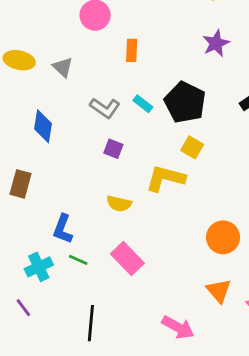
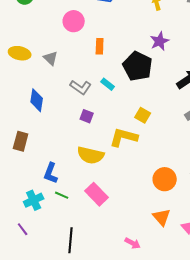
black pentagon: (185, 102) -> (138, 66), moved
yellow semicircle: (119, 204) -> (91, 155), size x1.5
pink arrow: (178, 327) -> (133, 243), size x0.7

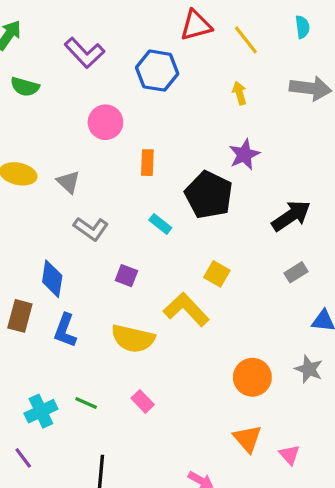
gray L-shape: (81, 87) -> (91, 229), moved
blue diamond: (37, 100) -> (52, 279), moved
yellow L-shape: (124, 137) -> (186, 309), turned 32
blue L-shape: (51, 173) -> (65, 330), moved
pink rectangle: (97, 194) -> (143, 401), size x0.6

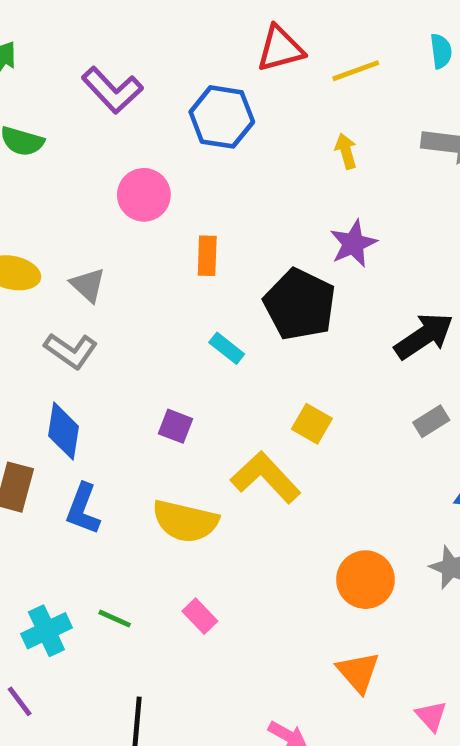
yellow line: (246, 40) -> (356, 71), turned -72
gray L-shape: (91, 229) -> (71, 351), moved
pink triangle: (289, 455) -> (431, 716), moved

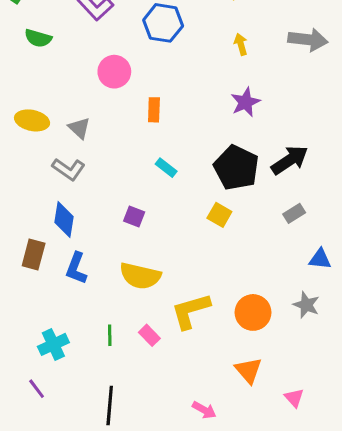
black pentagon: (300, 304) -> (236, 168), moved
yellow L-shape: (266, 477) -> (191, 311), moved, turned -63
green line: (115, 619) -> (110, 335), moved, turned 65

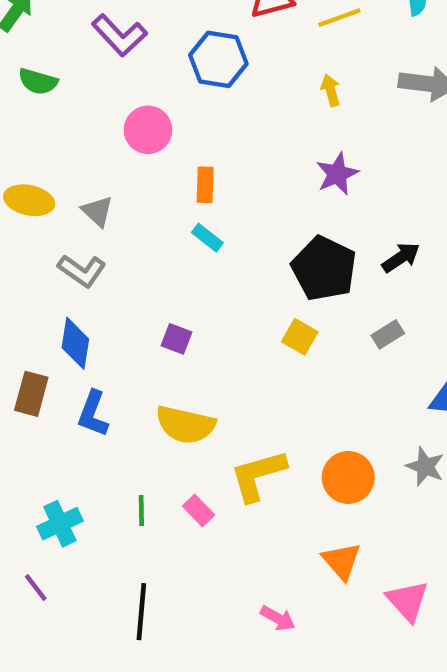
black arrow: (290, 160) -> (401, 257), size x0.7
cyan rectangle: (166, 168) -> (207, 238), moved
gray rectangle: (294, 213) -> (388, 334), moved
pink triangle: (294, 398) -> (408, 601), size x1.5

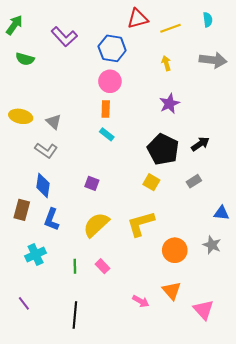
pink circle: (148, 130) -> (110, 81), moved
yellow semicircle: (185, 425) -> (96, 225), turned 124
yellow L-shape: (258, 475) -> (141, 224), moved
cyan cross: (60, 524) -> (36, 254), moved
pink arrow: (278, 618) -> (141, 301), moved

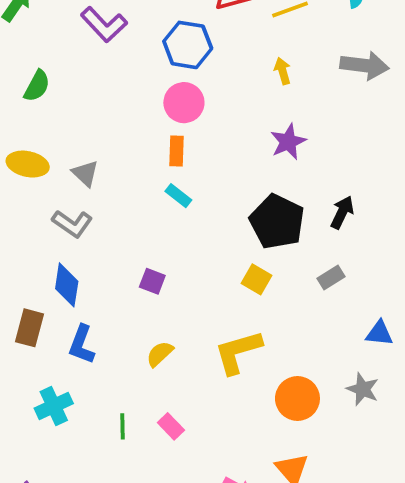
green semicircle: (25, 59) -> (37, 86), moved, turned -78
black arrow: (200, 144) -> (342, 212), turned -30
yellow semicircle: (96, 225) -> (160, 354), size x0.6

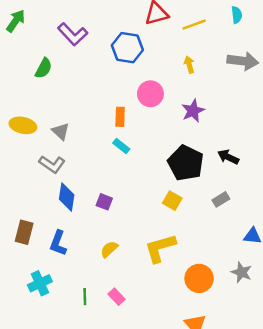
green semicircle: (37, 86) -> (44, 68), moved
pink circle: (184, 103) -> (150, 94), moved
black arrow: (342, 212) -> (228, 157), turned -90
blue diamond: (67, 285) -> (67, 197), moved

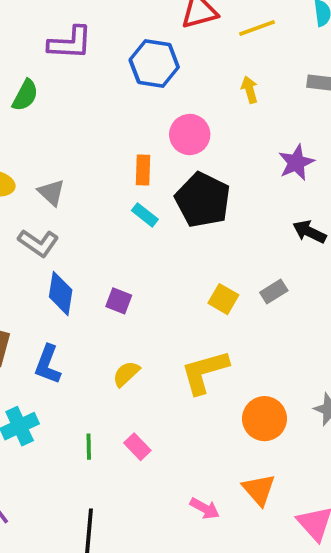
purple L-shape: (73, 34) -> (70, 43), turned -44
purple star: (193, 111) -> (296, 163), moved
black pentagon: (186, 163) -> (203, 200), moved
gray rectangle: (221, 199) -> (274, 292), moved

